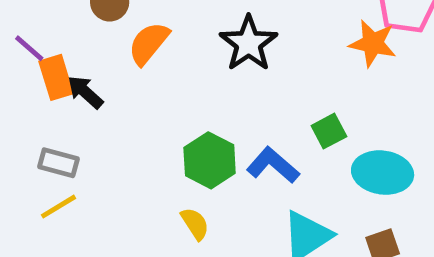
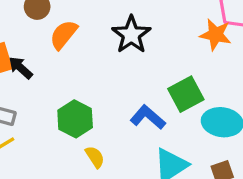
green square: (329, 131) -> (186, 94), size x1.5
green hexagon: (210, 160) -> (75, 119), moved

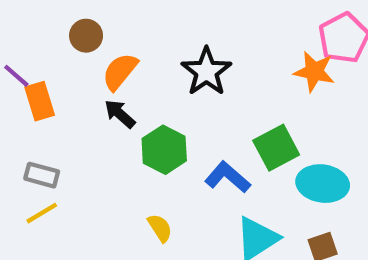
black arrow: (21, 68) -> (120, 114), moved
green hexagon: (75, 119) -> (164, 150), moved

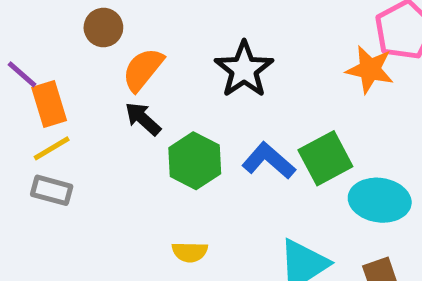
blue L-shape: (228, 177) -> (269, 161), moved
yellow line: (42, 213) -> (52, 148), moved
yellow semicircle: (160, 228) -> (190, 252), turned 124

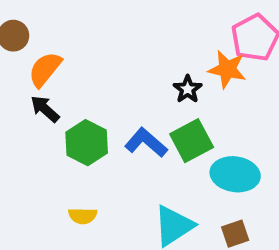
black star: (244, 69) -> (188, 89), moved, size x0.6

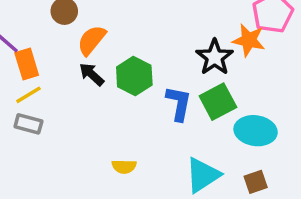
black star: (188, 89) -> (215, 57), size x1.5
green hexagon: (87, 143) -> (134, 76), moved
blue L-shape: (146, 143) -> (179, 103), turned 60

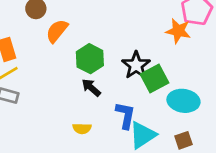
black star: (215, 57) -> (136, 65), moved
black arrow: (92, 74) -> (91, 88), moved
blue L-shape: (179, 103) -> (125, 115), moved

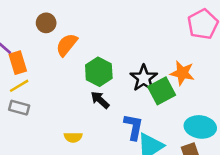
orange star: (178, 31) -> (182, 73), moved
cyan ellipse: (183, 101) -> (200, 127), moved
yellow semicircle: (82, 129) -> (73, 137), moved

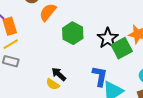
black arrow: (100, 100) -> (59, 74), moved
yellow semicircle: (73, 137) -> (53, 84), turned 32

